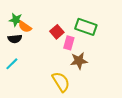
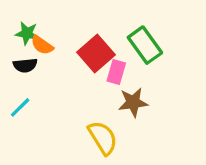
green rectangle: (86, 27) -> (145, 45), turned 35
red square: (57, 32) -> (96, 53), size x1.5

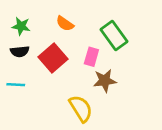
orange semicircle: (42, 45) -> (65, 24), moved
red square: (96, 53) -> (53, 58), moved
cyan line: (20, 107) -> (16, 85), turned 48

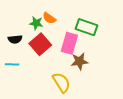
green star: (21, 26) -> (36, 23), moved
green rectangle: (114, 36) -> (86, 27), turned -35
pink rectangle: (91, 57) -> (69, 43), size x1.5

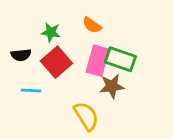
orange semicircle: (49, 18) -> (92, 25), moved
green rectangle: (86, 27) -> (120, 59), moved
cyan line: (12, 64) -> (31, 91), moved

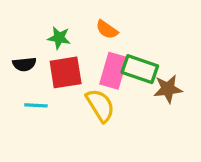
red square: (56, 62) -> (66, 72), turned 32
brown star: (112, 86) -> (168, 89), moved
yellow semicircle: (86, 116) -> (100, 105), moved

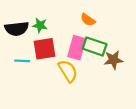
orange semicircle: (107, 30) -> (88, 20), moved
black semicircle: (24, 64) -> (17, 29), moved, size x1.5
cyan line: (36, 105) -> (22, 61), moved

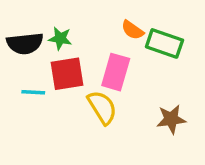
green rectangle: (95, 46) -> (164, 43), moved
brown star: (113, 60) -> (171, 119), moved

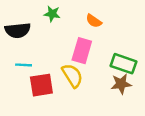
green star: (60, 38) -> (52, 14), moved
green rectangle: (164, 43) -> (123, 64), moved
red square: (67, 74) -> (41, 85), moved

